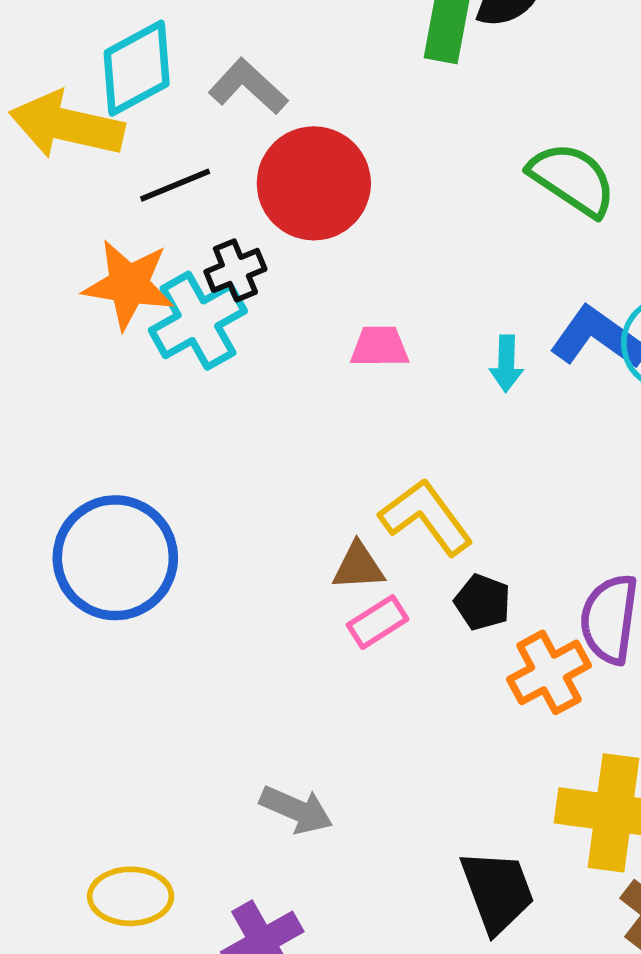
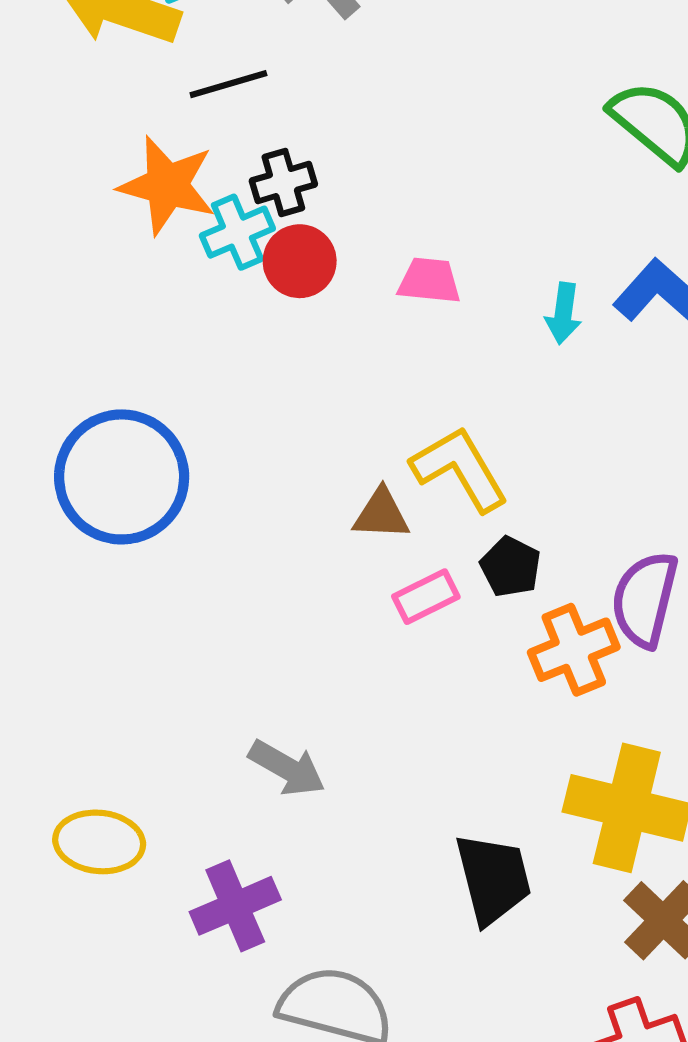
red circle: (314, 183) -> (300, 261), moved, size x0.6
cyan cross: (198, 321) -> (237, 232), size x0.7
pink rectangle: (378, 622) -> (426, 597), moved

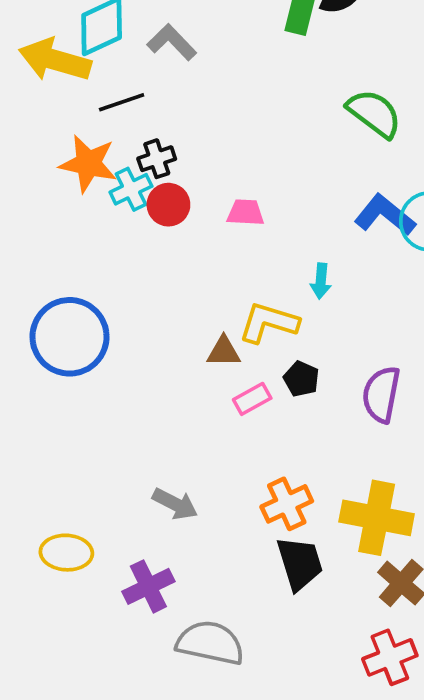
cyan arrow: (563, 313) -> (321, 281), moved
yellow L-shape: (460, 469) -> (269, 323), turned -40
orange cross: (574, 650) -> (287, 504), moved

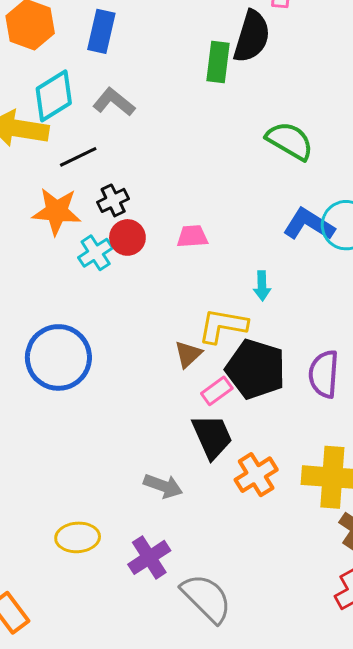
cyan cross: (131, 189) -> (96, 253), moved
brown triangle: (224, 351) -> (188, 354), turned -36
black pentagon: (301, 379) -> (256, 369), size x2.0
black trapezoid: (300, 563) -> (212, 437), moved
gray semicircle: (210, 643) -> (206, 598), turned 40

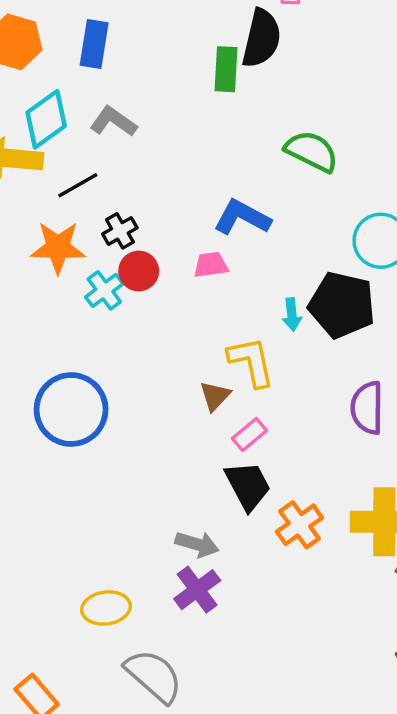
blue L-shape: (309, 224) -> (242, 217), moved
yellow L-shape: (223, 326) -> (251, 362), turned 72
black pentagon: (256, 369) -> (342, 305), moved
purple cross: (149, 557) -> (197, 590), moved
gray semicircle: (206, 598) -> (154, 676), moved

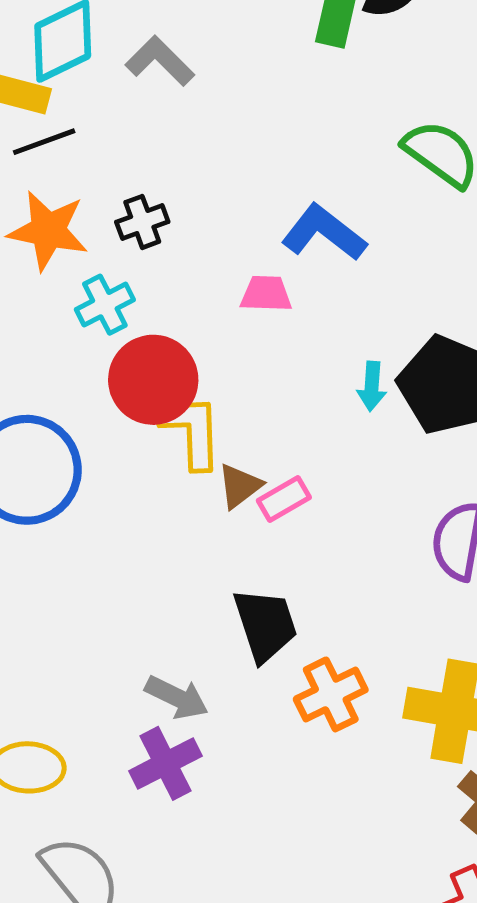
black line: (78, 185) -> (44, 142), moved
red circle: (139, 271) -> (153, 380), moved, size x1.5
yellow L-shape: (251, 362) -> (192, 431), moved
pink rectangle: (250, 435) -> (284, 499), moved

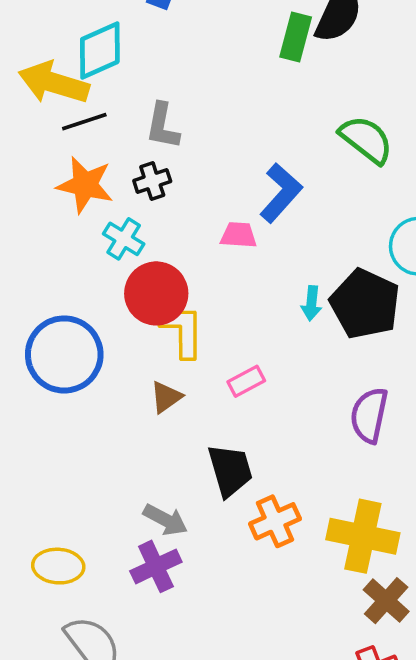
gray L-shape: (160, 61) -> (163, 126), moved, turned -126
blue L-shape: (324, 233) -> (281, 193), turned 92
cyan cross: (105, 305) -> (124, 239), turned -33
brown triangle: (240, 486) -> (166, 397), moved

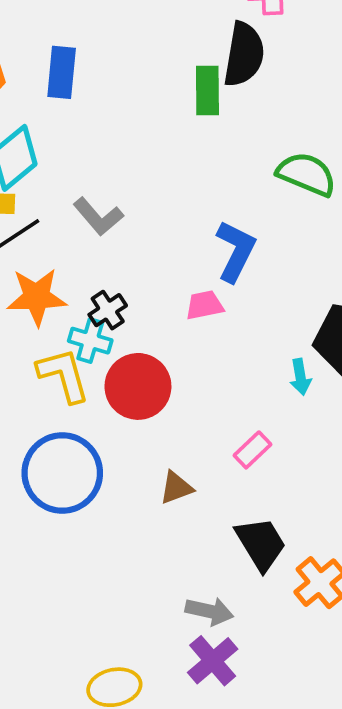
gray L-shape: (163, 126) -> (98, 217), turned -36
black cross: (152, 181) -> (108, 310), moved
cyan arrow: (311, 303) -> (300, 377), moved
yellow L-shape: (182, 331) -> (63, 375), moved
brown triangle: (166, 397) -> (176, 488), turned 30

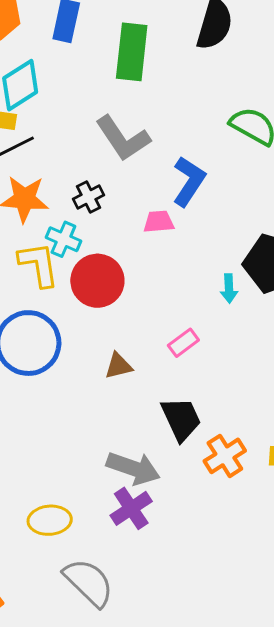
green rectangle: (207, 91) -> (132, 52), moved, size x1.4
gray L-shape: (98, 217) -> (123, 138), moved, size x1.4
black cross: (108, 310) -> (88, 197), moved
gray arrow: (209, 611) -> (133, 468), size x1.4

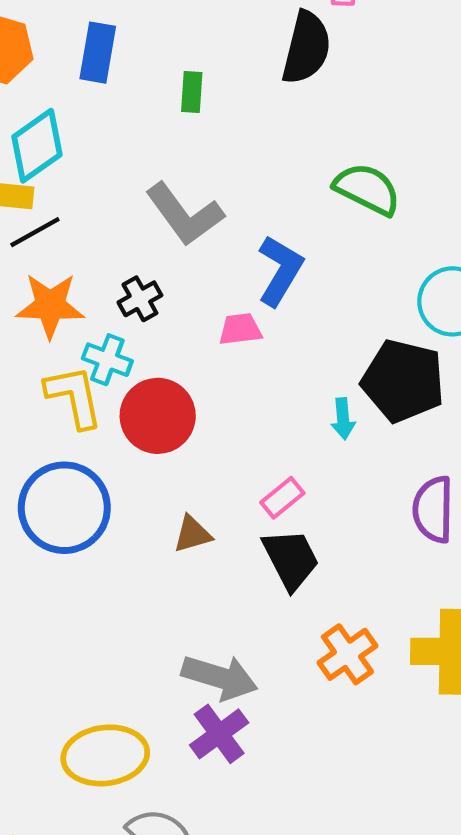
green rectangle: (132, 52) -> (192, 92), size x0.5
black trapezoid: (181, 419) -> (291, 559), moved
yellow ellipse: (50, 520) -> (105, 755), size x1.4

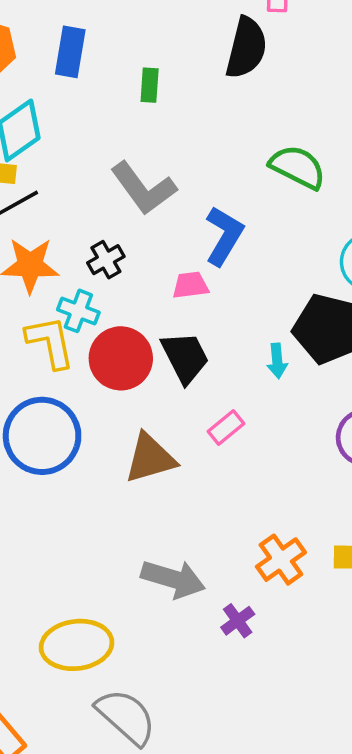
brown triangle: (192, 534) -> (150, 458), size x1.6
black trapezoid: (291, 559) -> (185, 357), moved
purple cross: (219, 734) -> (238, 621), moved, size x0.7

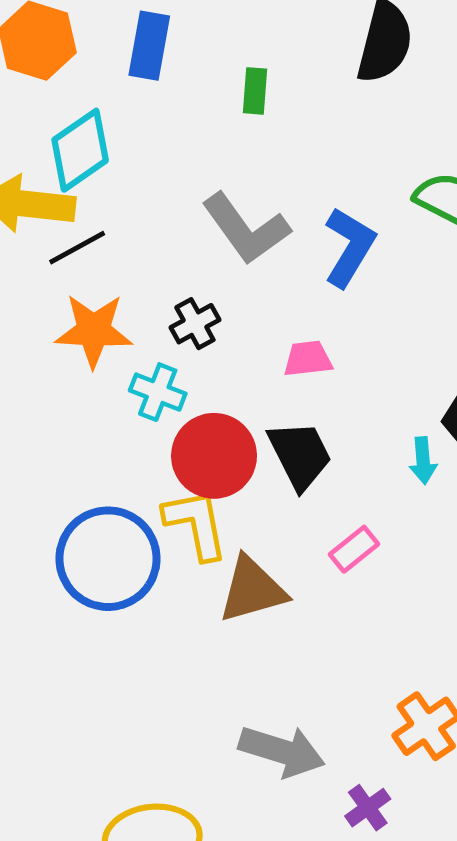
blue L-shape: (224, 236) -> (349, 247), moved
yellow L-shape: (50, 342) -> (196, 524), moved

